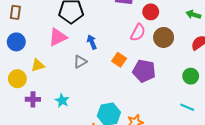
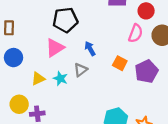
purple pentagon: (144, 71) -> (146, 71), turned -30
yellow circle: (17, 79) -> (19, 104), moved
cyan star: (62, 101) -> (60, 78), moved

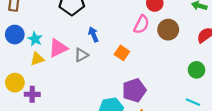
pink triangle: (55, 48) -> (58, 48), moved
purple pentagon: (146, 71) -> (134, 90), moved
cyan star: (60, 78) -> (35, 39), moved

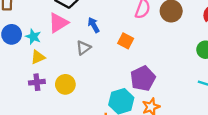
pink triangle: (58, 48) -> (58, 23), moved
yellow circle: (15, 83) -> (65, 84), moved
purple cross: (32, 94) -> (37, 82), moved

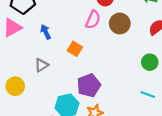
gray triangle: (83, 48) -> (41, 65), moved

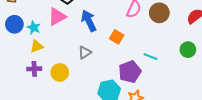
blue arrow: (46, 32) -> (89, 21), size x1.5
cyan line: (148, 94) -> (150, 57), moved

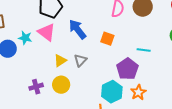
pink triangle: (57, 17) -> (47, 32), turned -42
cyan star: (34, 28) -> (25, 38), moved
yellow triangle: (37, 46) -> (60, 60), moved

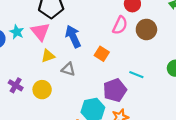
yellow triangle: (60, 60) -> (48, 56), moved
gray triangle: (80, 60) -> (68, 69), turned 48
purple cross: (36, 87) -> (16, 85), turned 32

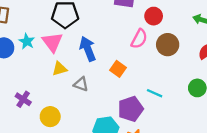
yellow circle: (42, 90) -> (50, 117), moved

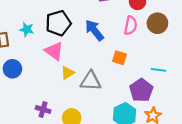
cyan star: (27, 41) -> (27, 29), moved
blue arrow: (88, 49) -> (94, 30), moved
gray triangle: (81, 84) -> (91, 81), size x1.5

